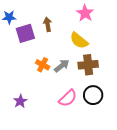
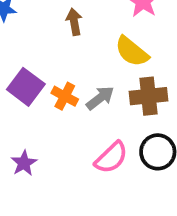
purple square: (25, 33) -> (26, 87), moved, turned -36

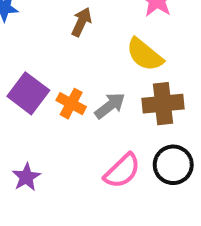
brown arrow: (74, 22) -> (81, 22), turned 35

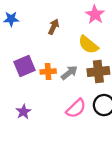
purple square: (28, 93) -> (25, 66), turned 30
orange cross: (71, 104) -> (48, 71), turned -32

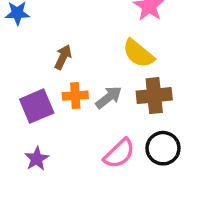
brown arrow: (54, 27) -> (63, 57), moved
purple square: (25, 66) -> (37, 106), moved

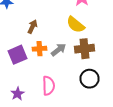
pink semicircle: (119, 153) -> (48, 86), moved, turned -48
purple star: (37, 159) -> (18, 94), moved

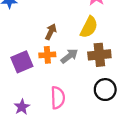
yellow semicircle: (76, 25) -> (89, 27), turned -102
brown arrow: (32, 27) -> (51, 32), moved

